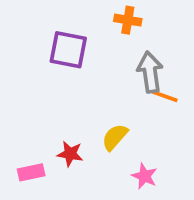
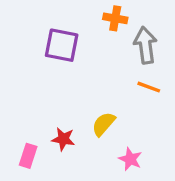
gray arrow: (150, 72) -> (145, 45), moved
pink rectangle: (31, 172) -> (28, 156), turned -60

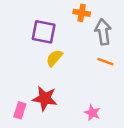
yellow semicircle: (104, 124) -> (54, 58), moved
red star: (63, 139) -> (45, 98), size x1.5

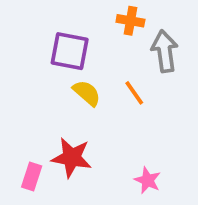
yellow semicircle: (54, 58) -> (87, 93), turned 90
orange line: (105, 62) -> (134, 93), moved, turned 35

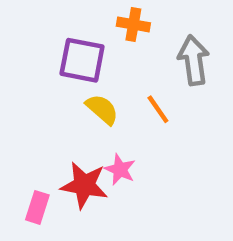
orange cross: (130, 21) -> (133, 24), moved
pink star: (148, 180) -> (120, 169), moved

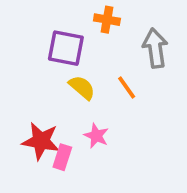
red star: (84, 185) -> (41, 141), moved
pink rectangle: (37, 207) -> (62, 157), moved

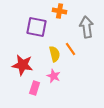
yellow semicircle: (82, 87) -> (55, 54), moved, turned 35
red star: (41, 141) -> (23, 65), moved

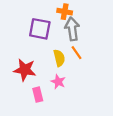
gray arrow: (87, 27) -> (72, 29), moved
pink rectangle: (35, 88) -> (38, 95), turned -32

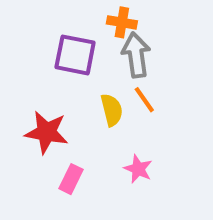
pink star: (58, 82) -> (138, 169), moved
pink rectangle: (38, 95) -> (71, 179), turned 40

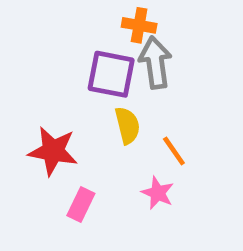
purple square: (75, 55) -> (111, 74), moved
orange line: (144, 100) -> (174, 151), moved

